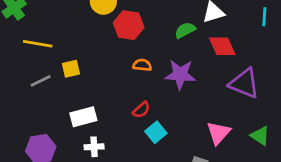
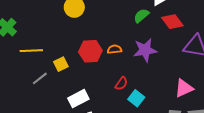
red hexagon: (129, 25) -> (90, 51), moved
pink triangle: (218, 133) -> (184, 88), turned 36

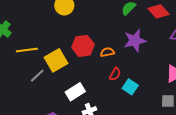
orange semicircle: (114, 49) -> (107, 52), moved
yellow square: (61, 64) -> (56, 60), size x1.6

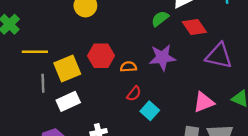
gray line: (37, 76) -> (43, 83), turned -56
white rectangle: (75, 92) -> (68, 101), moved

